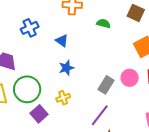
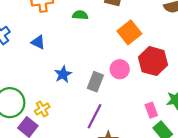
blue star: (66, 68) -> (63, 74), moved
yellow cross: (63, 98) -> (42, 109), moved

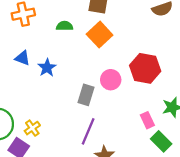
orange square: (129, 32) -> (100, 35), moved
blue star: (63, 74) -> (47, 68), moved

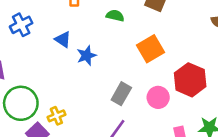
orange square: (100, 35) -> (151, 49), moved
pink circle: (111, 80) -> (158, 97), moved

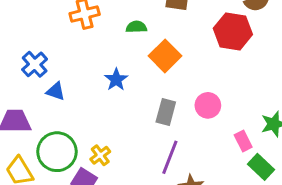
blue triangle: (63, 39) -> (56, 91), moved
orange square: (151, 49) -> (165, 56), moved
red hexagon: (190, 80) -> (233, 31), moved

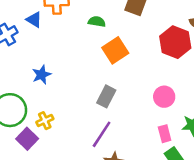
blue star: (116, 80) -> (41, 75), moved
blue triangle: (56, 91) -> (34, 20), moved
pink circle: (208, 105) -> (164, 97), moved

